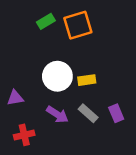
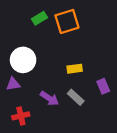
white circle: (57, 76) -> (23, 60), moved
purple rectangle: (116, 113) -> (103, 86), moved

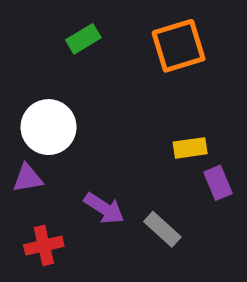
orange square: (67, 21) -> (179, 46), moved
yellow rectangle: (75, 69) -> (190, 148), moved
gray rectangle: (76, 97) -> (162, 229), moved

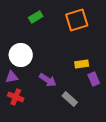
purple arrow: (104, 208) -> (48, 80), moved
red cross: (44, 245) -> (16, 97), moved, turned 35

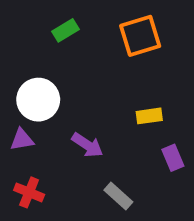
purple rectangle: (94, 79) -> (173, 158), moved
red cross: (16, 97) -> (29, 192), moved
gray rectangle: (70, 99) -> (118, 196), moved

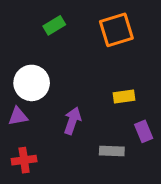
purple arrow: (87, 145) -> (72, 121), turned -104
red cross: (29, 192) -> (24, 160), turned -30
gray rectangle: (118, 196) -> (112, 151), moved, turned -40

